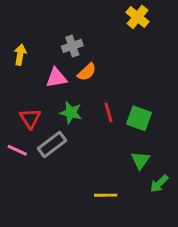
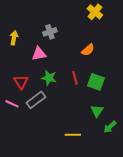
orange semicircle: (87, 72) -> (88, 50), moved

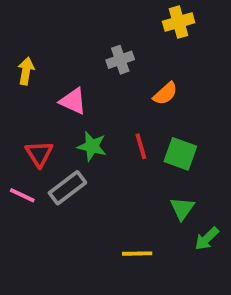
yellow cross: (95, 12) -> (179, 22), turned 35
gray cross: (50, 32) -> (120, 60), moved
pink triangle: (39, 54) -> (73, 101), turned 35

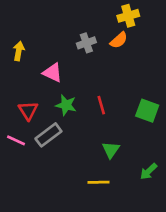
orange semicircle: (165, 94) -> (119, 40), moved
green square: (180, 154) -> (147, 111), moved
green triangle: (182, 208) -> (111, 150), moved

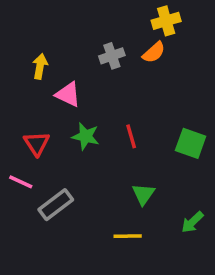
yellow arrow: (19, 51) -> (40, 66), moved
gray rectangle: (48, 135) -> (56, 205), moved

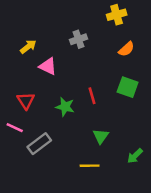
orange semicircle: (154, 52) -> (126, 49), moved
yellow arrow: (40, 66) -> (28, 47), turned 42
green star: (86, 136) -> (65, 107), moved
green square: (191, 143) -> (128, 87), moved

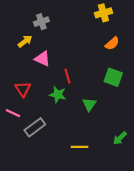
gray cross: (79, 39) -> (41, 22), moved
red line: (92, 96) -> (68, 76), moved
green triangle: (101, 136) -> (89, 104), moved

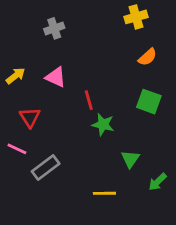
yellow arrow: (25, 41) -> (16, 76), moved
green star: (58, 95) -> (103, 124), moved
green triangle: (89, 104) -> (130, 159), moved

